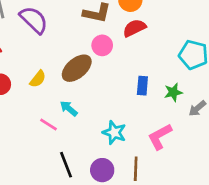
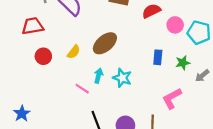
pink circle: (102, 45) -> (175, 25), moved
cyan arrow: (69, 108) -> (98, 76), turned 64
cyan star: (114, 133) -> (122, 78), moved

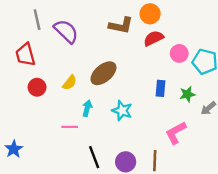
red trapezoid: (33, 26) -> (25, 55), turned -95
cyan arrow: (98, 76) -> (87, 108), moved
pink line: (82, 89) -> (70, 127), moved, turned -32

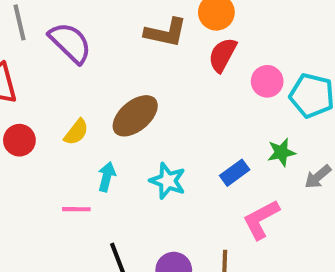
red semicircle: (154, 38) -> (222, 55), turned -36
blue rectangle: (161, 88) -> (235, 173), moved, turned 49

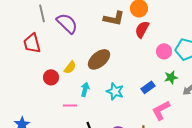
pink circle: (267, 81) -> (164, 51), moved
red circle: (19, 140) -> (51, 77), moved

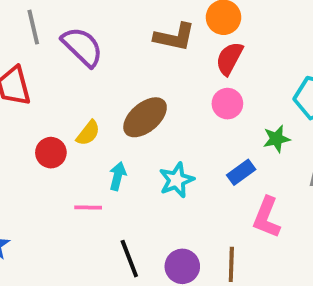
pink circle: (164, 51) -> (227, 104), moved
green star: (171, 77) -> (276, 139), moved
cyan star: (115, 91) -> (176, 180), turned 30
pink L-shape: (161, 110) -> (267, 217), turned -40

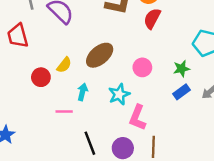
pink circle: (227, 104) -> (142, 67), moved
blue rectangle: (241, 172) -> (181, 92), moved
pink L-shape: (267, 217) -> (137, 118), moved

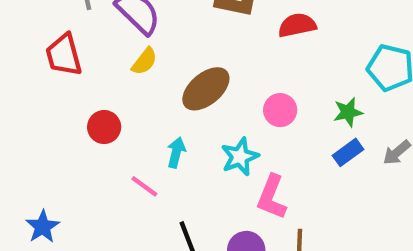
red semicircle: (152, 19) -> (297, 25), turned 50
yellow semicircle: (64, 65) -> (144, 61), moved
pink line: (64, 111) -> (144, 186), turned 35

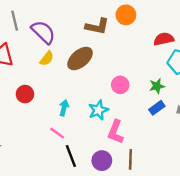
red semicircle: (297, 25) -> (164, 39), moved
brown ellipse: (206, 89) -> (80, 58), moved
pink line: (144, 186) -> (57, 133), moved

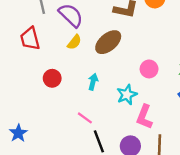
cyan arrow: (64, 108) -> (93, 82), moved

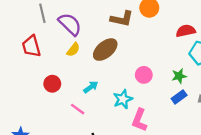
cyan arrow: (93, 82) -> (91, 87), turned 40
pink line: (85, 118) -> (78, 109), moved

